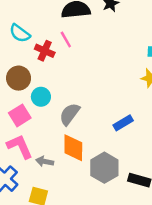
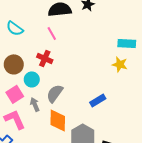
red cross: (45, 51) -> (45, 58), moved
gray arrow: (45, 161) -> (35, 104), moved, turned 56

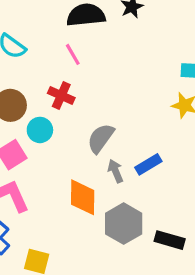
gray semicircle: (55, 93) -> (101, 138), moved
gray arrow: (35, 104) -> (115, 171), moved

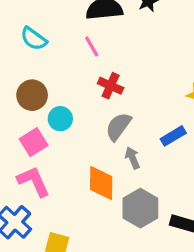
red cross: (61, 95) -> (111, 86), moved
blue rectangle: (148, 164) -> (173, 136), moved

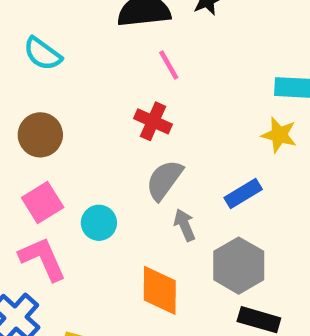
pink line: (92, 46) -> (169, 65), moved
cyan circle: (60, 119) -> (99, 223), moved
orange diamond: (101, 183) -> (160, 290), moved
gray hexagon: (140, 208) -> (239, 266), moved

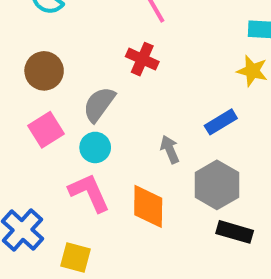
gray semicircle: (164, 180) -> (99, 104), moved
pink L-shape: (43, 259) -> (89, 193), moved

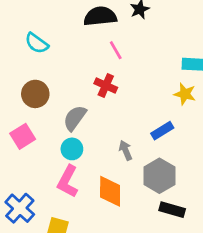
pink square: (46, 130) -> (23, 136), moved
pink L-shape: (89, 193) -> (68, 181), turned -128

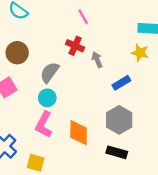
gray arrow: (126, 150) -> (97, 60), moved
black rectangle: (172, 210) -> (117, 152), moved

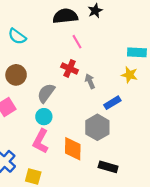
gray hexagon: (119, 120) -> (97, 127), moved

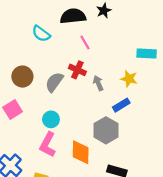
cyan semicircle: (17, 36) -> (41, 34), moved
yellow star: (129, 75) -> (129, 79), moved
gray semicircle: (46, 93) -> (54, 82), moved

